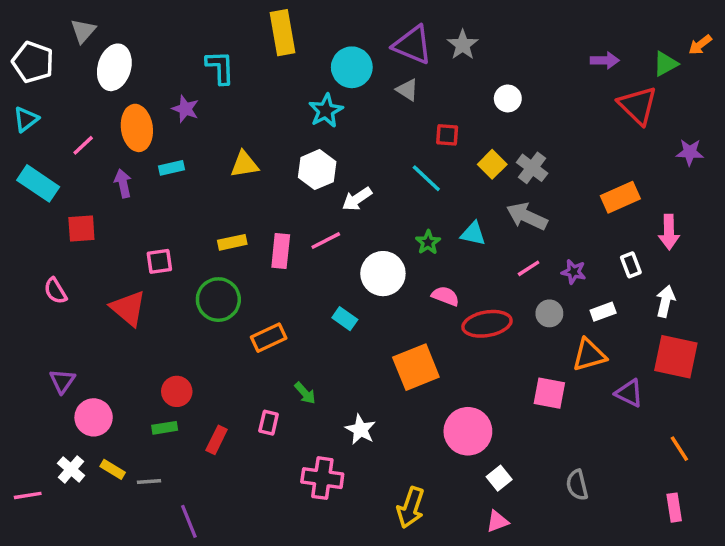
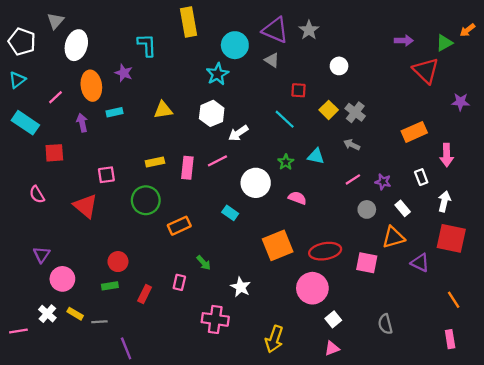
gray arrow: (527, 216) -> (352, 145), size x0.6
white rectangle: (603, 312) -> (403, 208), turned 70
red ellipse: (487, 324) -> (325, 251), moved

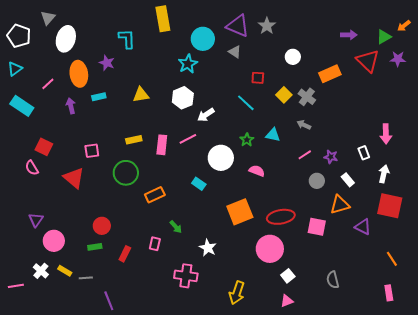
purple star: (461, 102) -> (398, 59), moved
orange rectangle: (414, 132) -> (330, 74), moved
red square: (54, 153) -> (44, 147), moved, turned 30

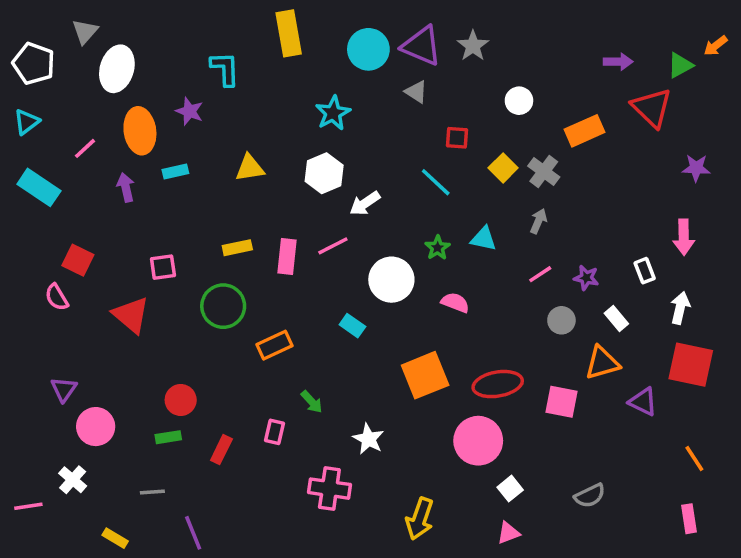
cyan circle: (203, 39) -> (368, 49), moved
purple star: (398, 59) -> (696, 168), moved
gray arrow: (304, 125) -> (538, 221), turned 88
yellow rectangle: (65, 271) -> (115, 538), moved
gray semicircle: (333, 280) -> (590, 496), turned -102

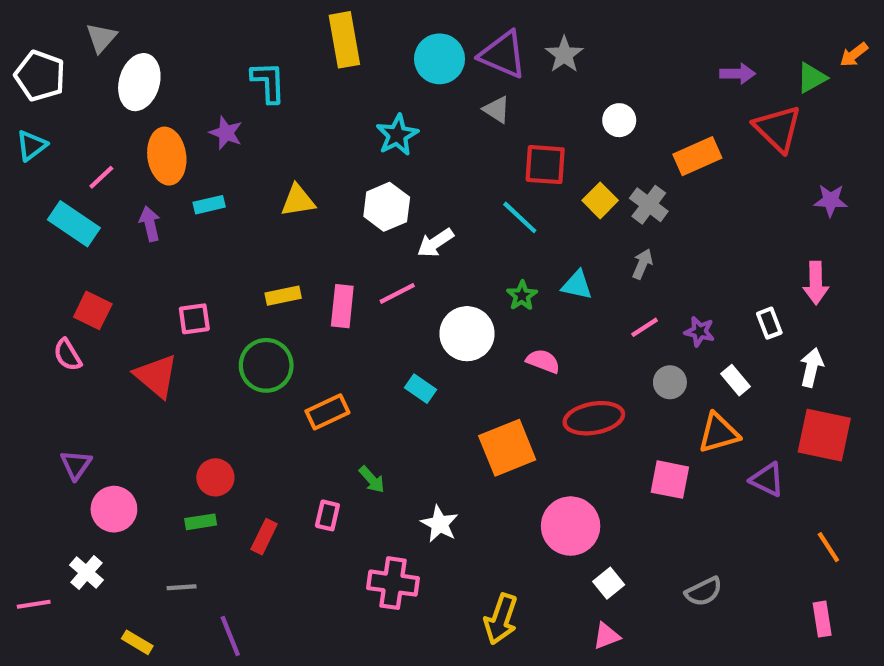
red square: (457, 138) -> (545, 165), size x1.5
cyan rectangle: (39, 187) -> (74, 224), moved
red ellipse: (498, 384) -> (594, 418), moved

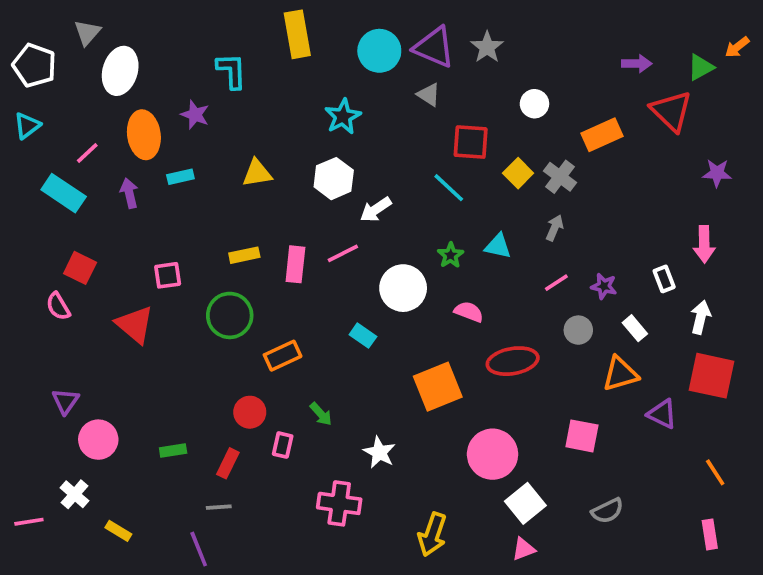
red circle: (215, 477) -> (250, 412), moved
pink square: (670, 480) -> (582, 436), moved
white square: (609, 583) -> (525, 503), size x1.5
gray line: (182, 587) -> (219, 507), moved
yellow rectangle: (137, 642) -> (118, 531), moved

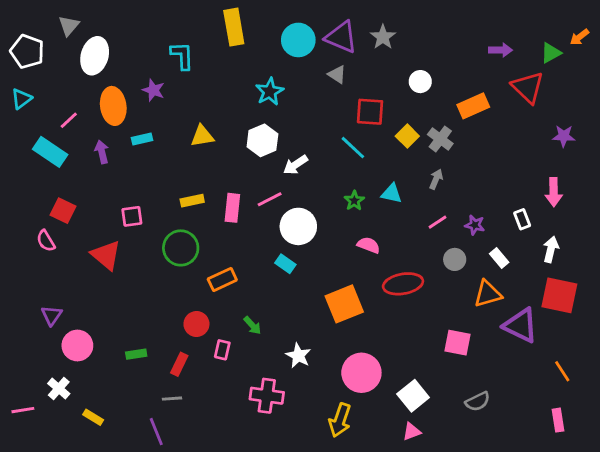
white circle: (403, 288) -> (298, 226), moved
purple triangle: (662, 414) -> (521, 325), size x1.5
pink circle: (493, 454) -> (361, 373), moved

